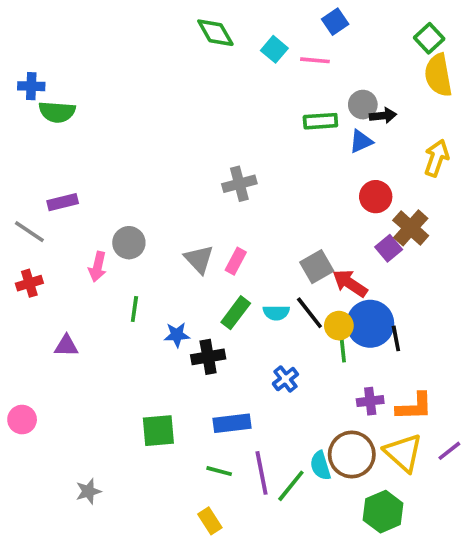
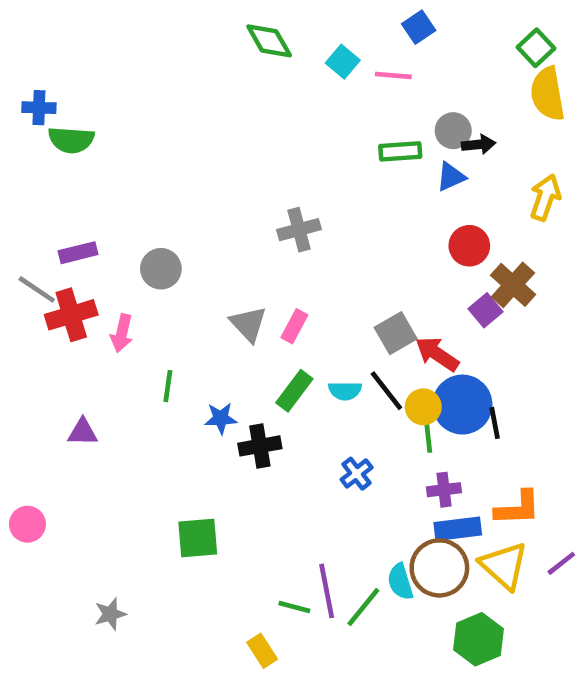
gray circle: (129, 243) -> (161, 269), moved
red cross: (29, 283) -> (71, 315), moved, size x1.5
purple cross: (370, 401) -> (444, 490), moved
blue rectangle: (232, 423) -> (458, 529), moved
green line: (219, 471) -> (294, 607), moved

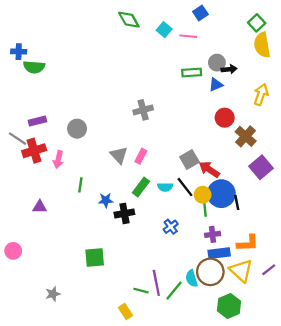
purple square: (485, 310) -> (261, 167), moved, size x1.5

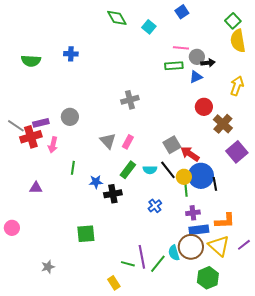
pink line: (188, 36) -> (181, 48), moved
blue cross: (19, 52) -> (71, 54), moved
purple rectangle: (37, 121) -> (41, 123), moved

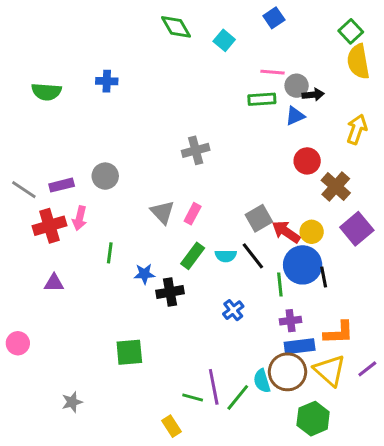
red cross: (31, 137) -> (49, 226), moved
yellow circle: (184, 177) -> (312, 232), moved

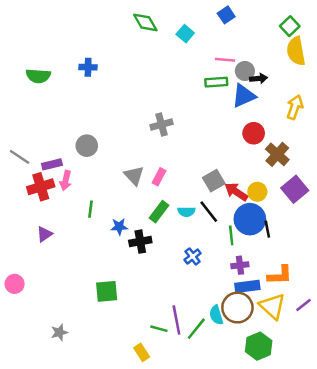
blue triangle: (295, 116) -> (244, 96), size x1.5
purple rectangle: (62, 185) -> (52, 164), moved
purple triangle: (54, 283) -> (44, 234), turned -35

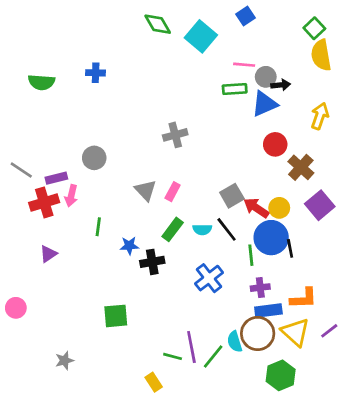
cyan square: (185, 34) -> (201, 36), size x1.6
blue cross: (193, 256) -> (209, 278), size x1.5

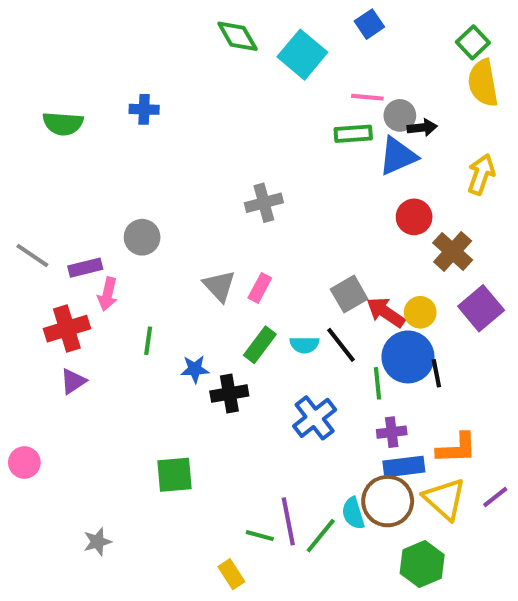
red cross: (44, 202) -> (67, 329), moved

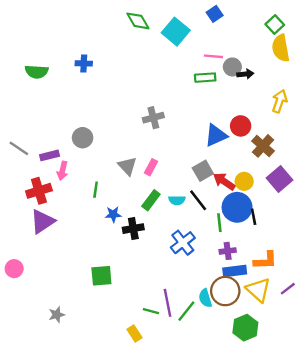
blue triangle: (398, 156) -> (216, 135), moved
green line: (148, 341) -> (96, 190), moved
purple triangle: (73, 381) -> (42, 221), size x1.6

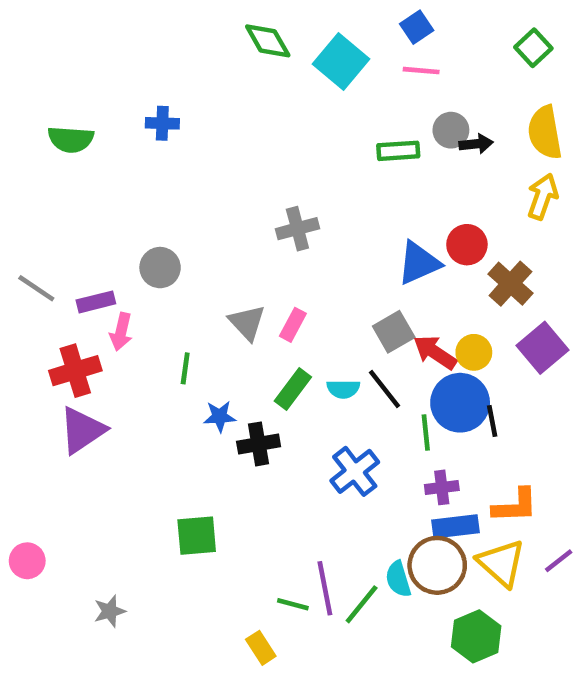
yellow semicircle: (281, 48) -> (545, 132), moved
pink line: (213, 56) -> (421, 71), moved
pink circle: (14, 269) -> (27, 561), moved

